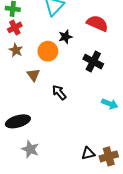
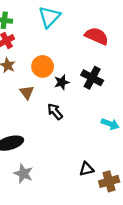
black star: (65, 37) -> (62, 82), moved
black triangle: (88, 153) -> (87, 169), moved

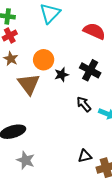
brown triangle: (27, 92) -> (29, 84), size x1.6
black arrow: (55, 112) -> (84, 104), moved

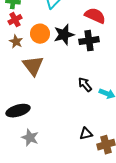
orange circle: (44, 60) -> (40, 34), moved
black cross: (90, 70) -> (89, 41), moved, turned -36
black star: (62, 75) -> (64, 35), moved, size x1.5

